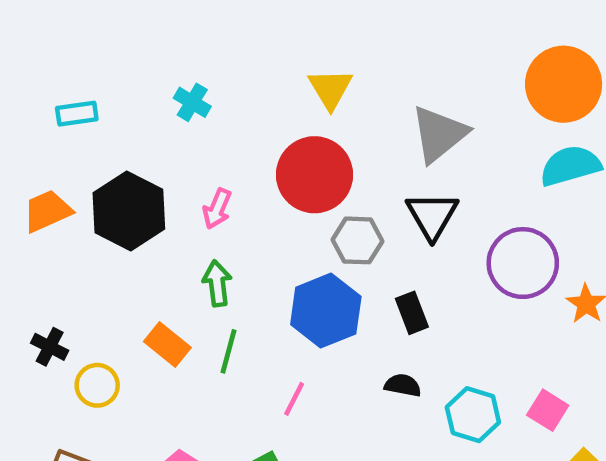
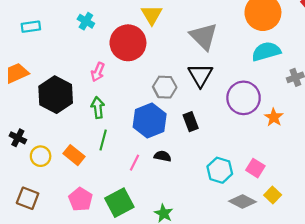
gray triangle: (439, 134) -> (204, 36), turned -36
red circle: (315, 175) -> (128, 43), moved
black hexagon: (129, 211) -> (56, 95), moved
orange rectangle: (167, 345) -> (74, 155), moved
black semicircle: (403, 385) -> (163, 156), moved

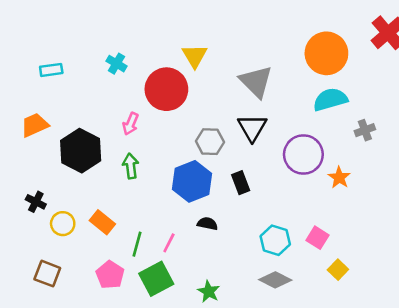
green line: (103, 140) -> (137, 244), moved
pink line: (134, 163) -> (169, 243), moved
gray diamond: (242, 202) -> (275, 280), moved

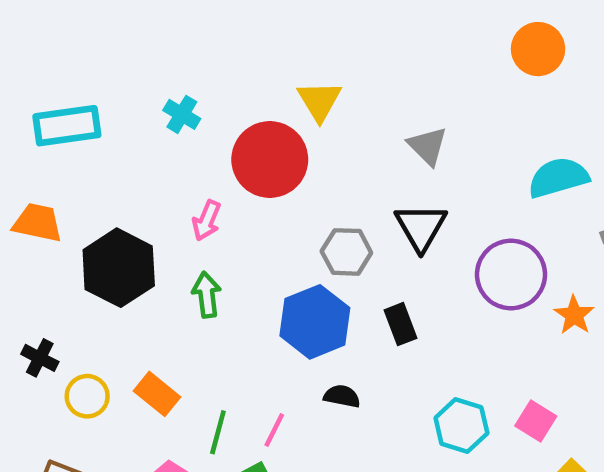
orange circle: (326, 53) -> (538, 49), moved, size x0.7
cyan rectangle: (51, 70) -> (67, 126), size x1.6
gray triangle: (256, 82) -> (428, 146), size x0.7
orange trapezoid: (35, 125) -> (38, 223), turned 36

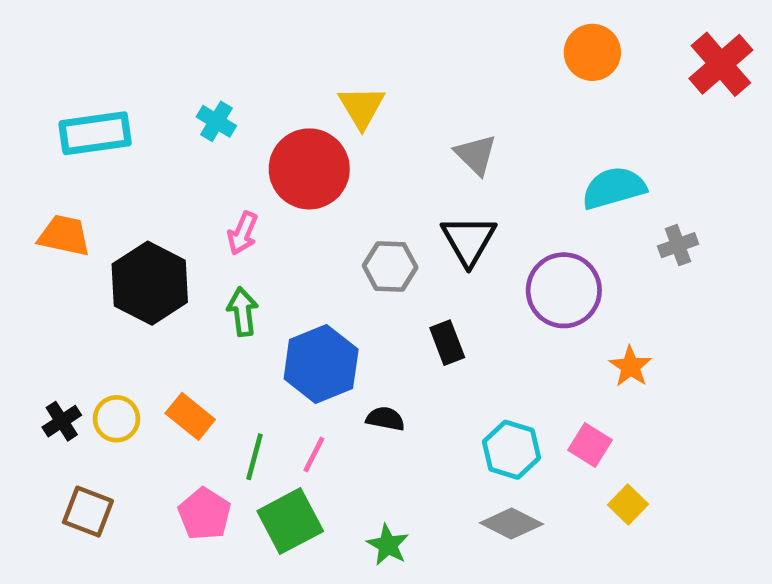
orange star: (574, 315) -> (630, 366), moved
blue hexagon: (315, 322) -> (321, 364), moved
black cross: (40, 358) -> (62, 421), moved, turned 30

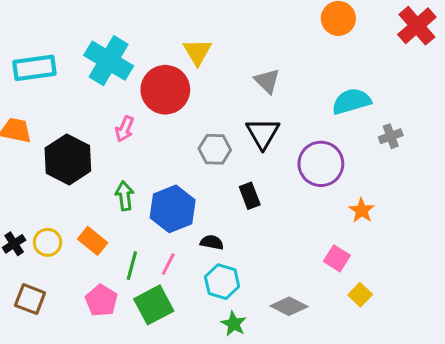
cyan cross: (216, 121) -> (109, 61), size x2.0
green arrow: (243, 312) -> (125, 196), moved
cyan hexagon: (511, 450) -> (222, 282), moved
green star: (388, 545) -> (234, 324), moved

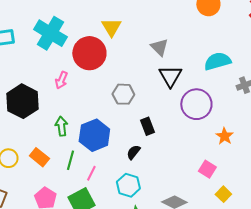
black triangle: (263, 133) -> (170, 76), moved
black semicircle: (212, 242) -> (133, 152), moved, turned -63
green line: (132, 266) -> (70, 160), moved

